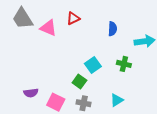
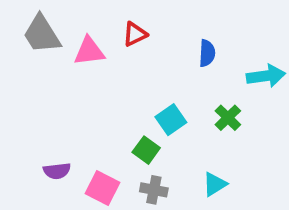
pink triangle: (48, 28) -> (89, 51), turned -30
green cross: (124, 64) -> (228, 118), turned 32

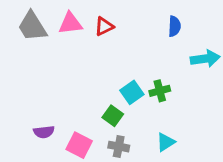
pink triangle: (89, 51) -> (70, 23), moved
blue semicircle: (207, 53) -> (174, 26), moved
green cross: (228, 118) -> (160, 91), moved, turned 30

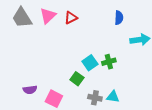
pink triangle: (70, 23) -> (48, 16), turned -36
cyan triangle: (166, 142) -> (113, 97), turned 40
gray cross: (119, 147) -> (95, 98), moved

